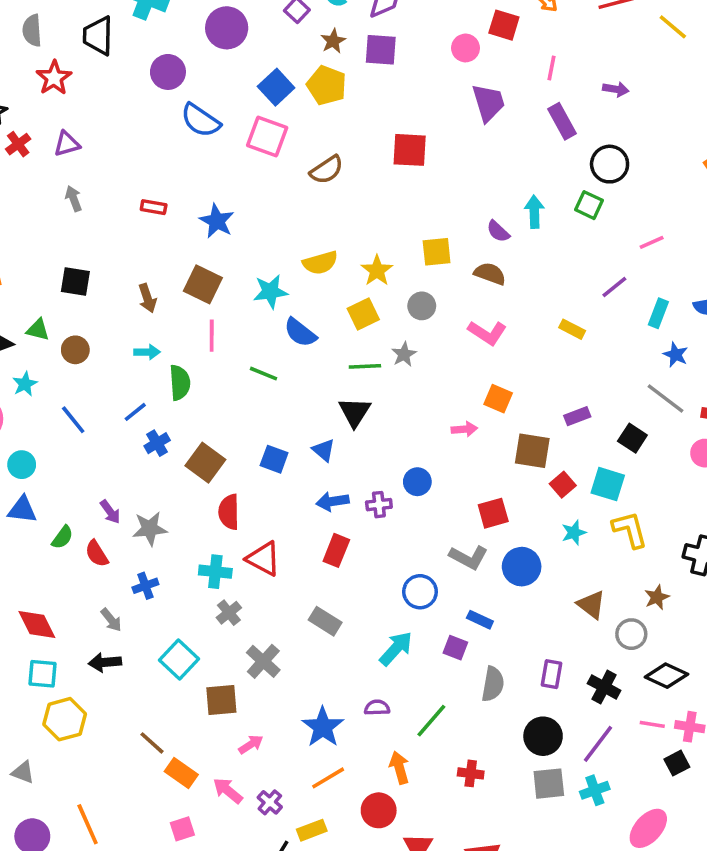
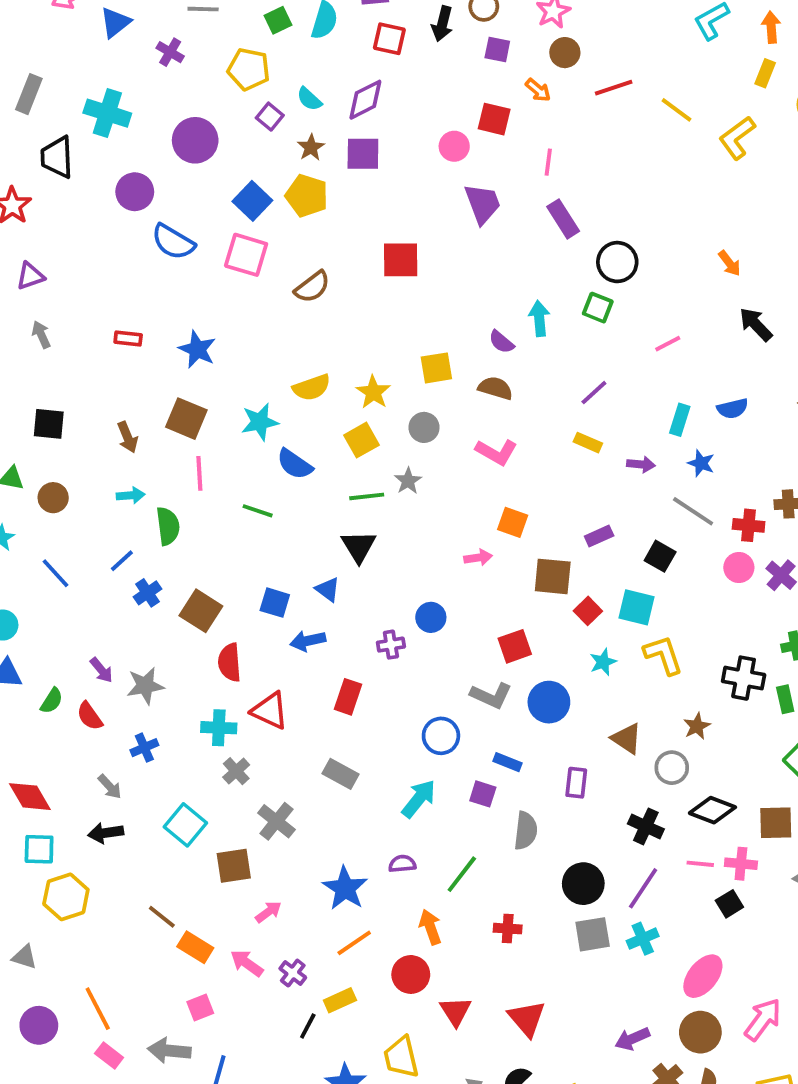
purple arrow: (616, 89) -> (641, 464), moved
purple line: (614, 287) -> (594, 393), moved
blue arrow: (333, 501) -> (308, 641), moved
purple rectangle: (551, 674) -> (576, 783), moved

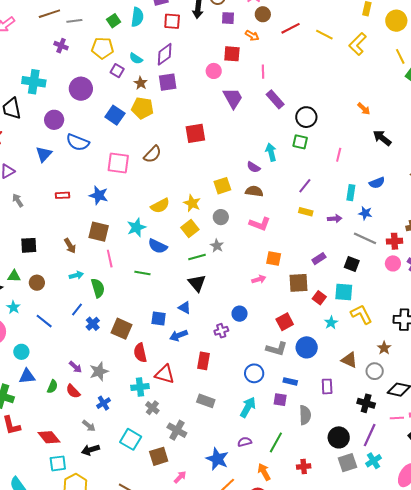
blue triangle: (115, 22) -> (44, 154), moved
pink square: (246, 255) -> (118, 163), moved
pink line: (668, 344) -> (339, 155), turned -40

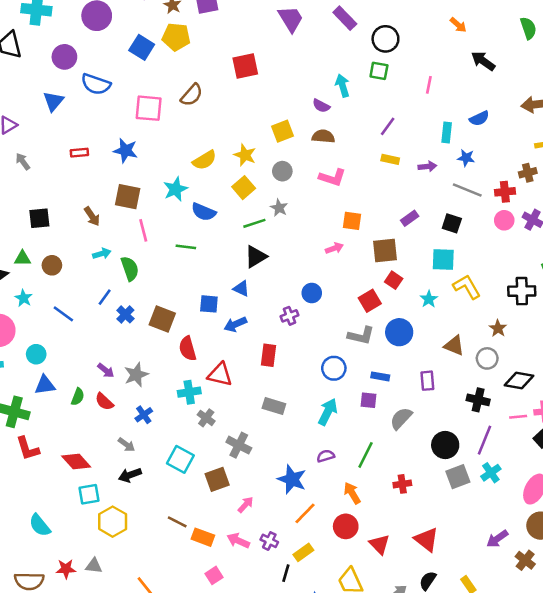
black triangle: (197, 283) -> (256, 257), turned 42
red square: (319, 298) -> (394, 280), moved
gray semicircle: (305, 415) -> (401, 418), turned -132

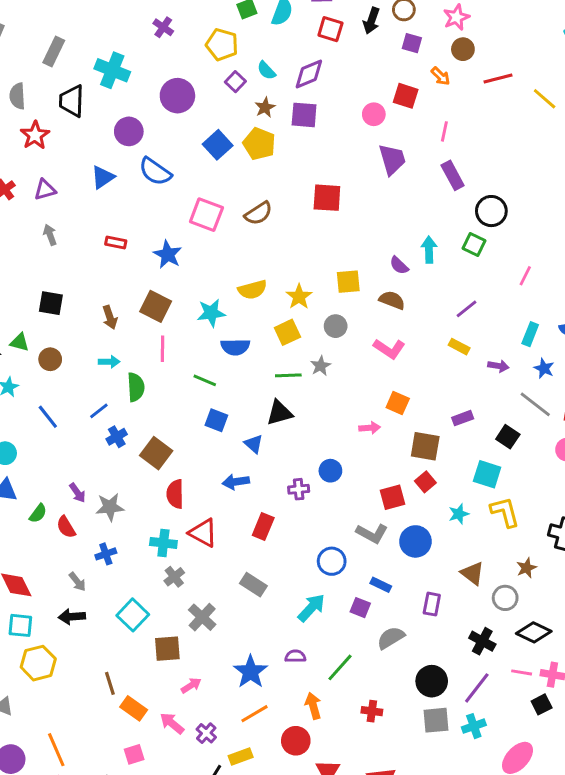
blue semicircle: (204, 212) -> (235, 347), turned -40
blue square: (209, 304) -> (216, 420), moved
brown line: (177, 522) -> (110, 683), turned 30

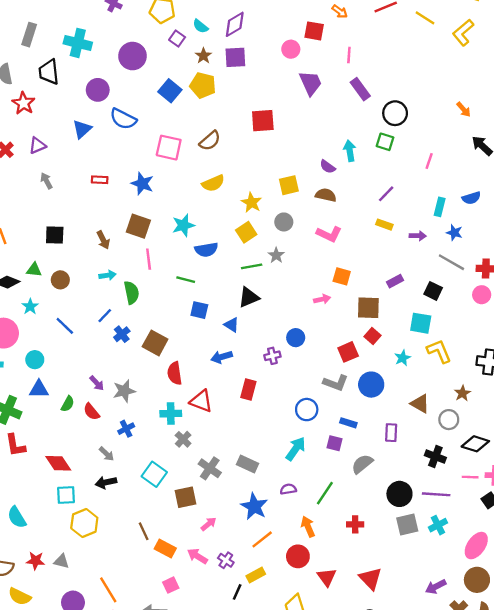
yellow semicircle: (252, 290) -> (213, 183), moved
gray rectangle: (253, 585) -> (247, 464), moved
purple line: (477, 688) -> (436, 494), turned 64

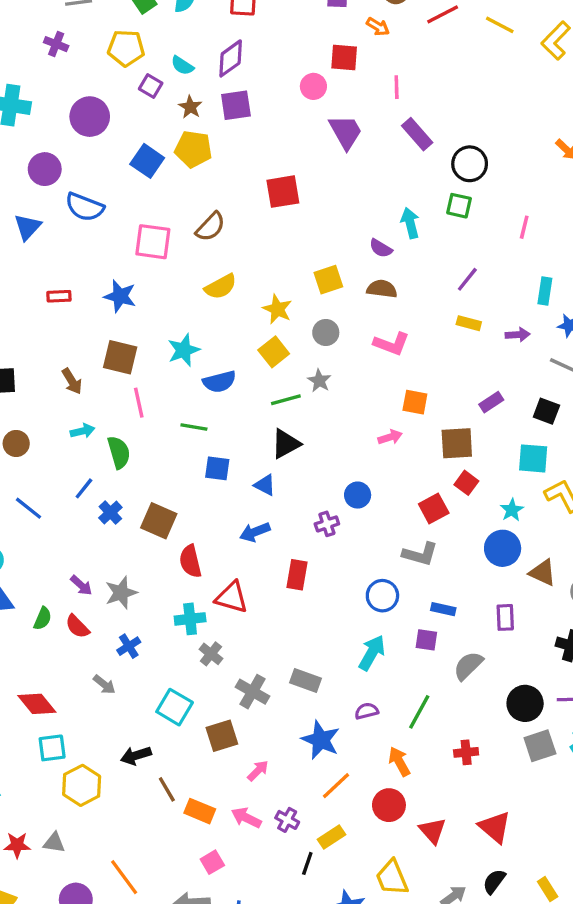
blue circle: (371, 385) -> (503, 548), moved
black arrow: (106, 482) -> (136, 756), moved

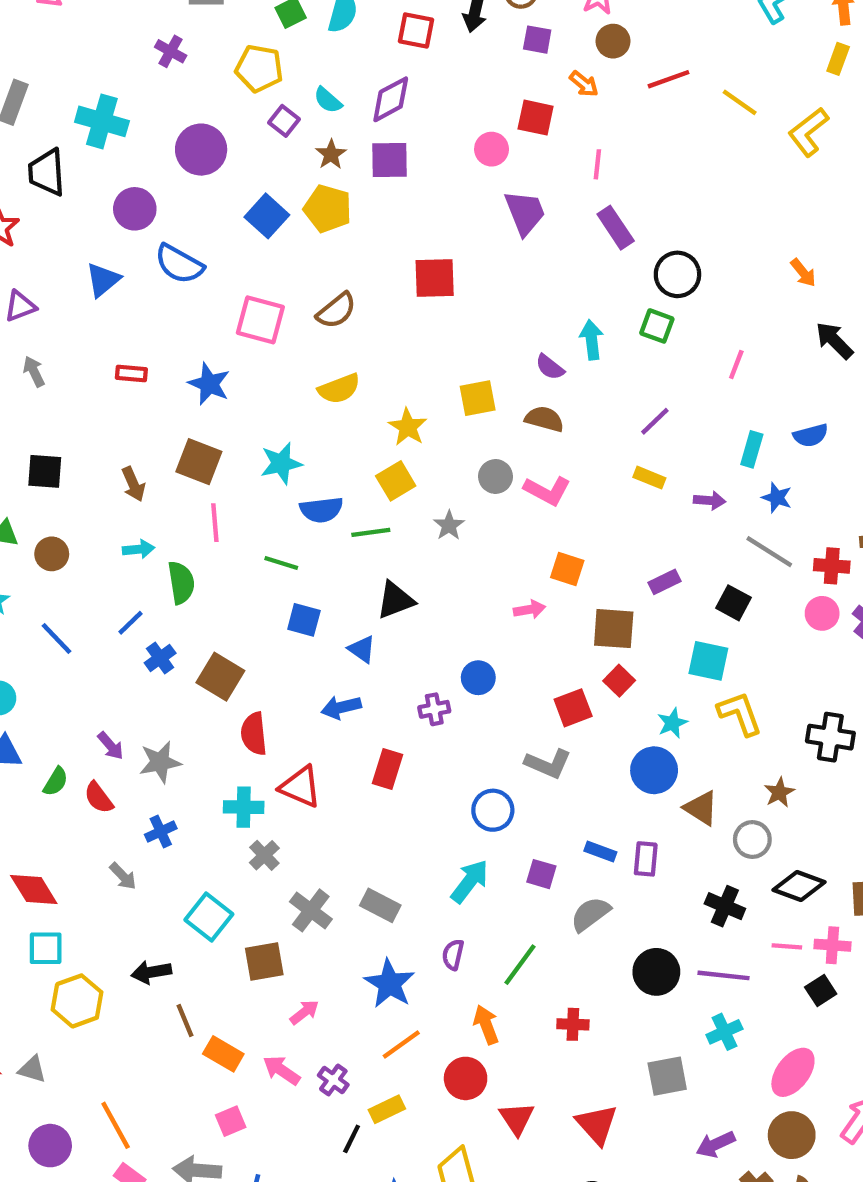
gray circle: (326, 332) -> (495, 476), moved
green line: (286, 400) -> (371, 532), moved
blue rectangle: (443, 609) -> (600, 851), moved
purple semicircle: (367, 711) -> (453, 955), turned -70
gray square: (540, 746) -> (667, 1076), moved

